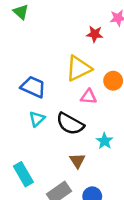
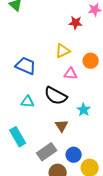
yellow triangle: (79, 68) -> (63, 51), size x0.7
cyan triangle: (37, 119) -> (28, 102), moved, turned 48

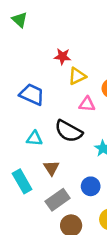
red star: (76, 23) -> (62, 56), moved
brown triangle: (62, 126) -> (51, 168), moved
blue circle: (74, 155) -> (91, 186), moved

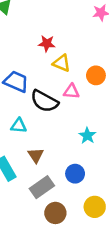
yellow triangle: (77, 76) -> (62, 63), turned 48
black semicircle: (69, 131) -> (44, 101), moved

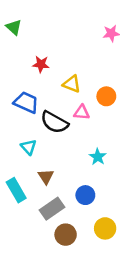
red star: (47, 43) -> (41, 64), moved
cyan triangle: (19, 126) -> (29, 147), turned 42

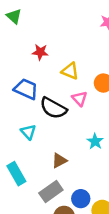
pink triangle: (82, 112) -> (80, 99), turned 42
brown triangle: (46, 177) -> (59, 161), moved, turned 35
blue circle: (85, 195) -> (81, 199), moved

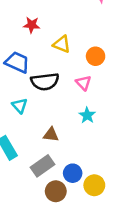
pink triangle: (80, 99) -> (83, 83), moved
black semicircle: (53, 108) -> (45, 82), turned -36
brown triangle: (59, 161) -> (51, 135), turned 35

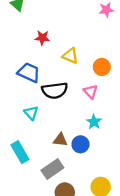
blue circle: (73, 173) -> (80, 144), moved

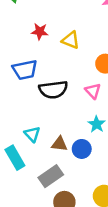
yellow triangle: (70, 56) -> (71, 40), moved
blue trapezoid: (29, 73) -> (25, 70), turned 145
cyan triangle: (31, 113) -> (32, 134), moved

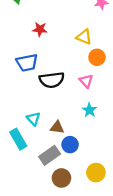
yellow triangle: (71, 40) -> (84, 37), moved
blue circle: (82, 149) -> (70, 145), moved

